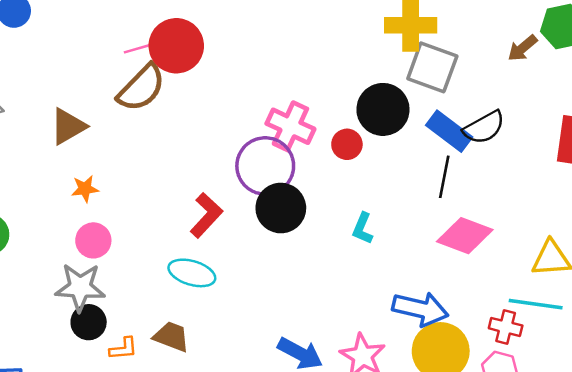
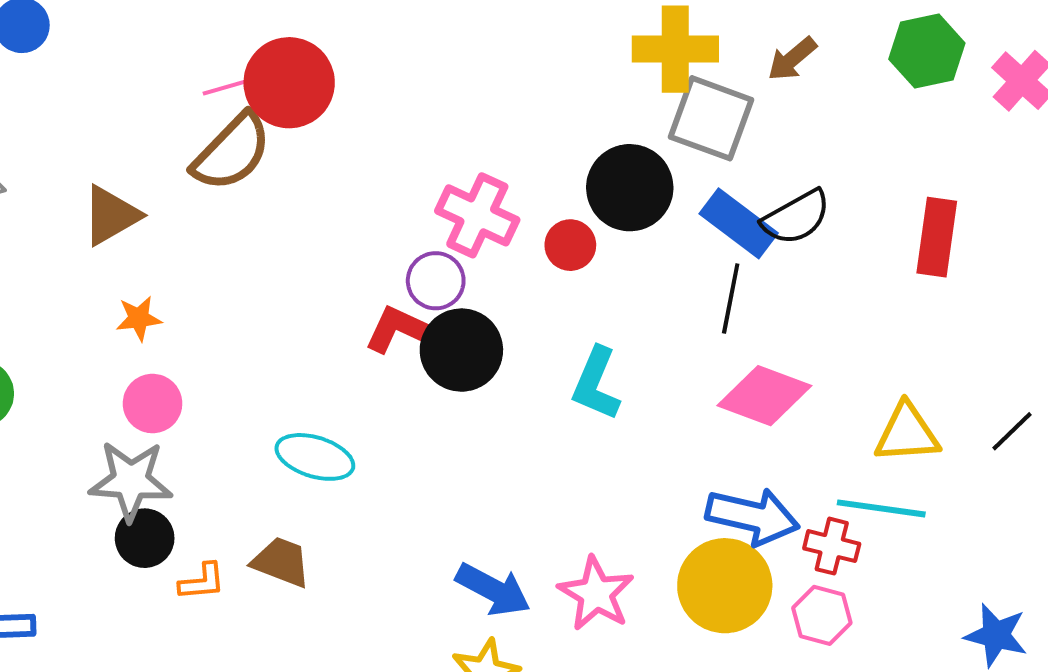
brown arrow: (522, 48) -> (792, 59), moved
purple circle: (265, 166) -> (436, 281), size x0.6
red L-shape: (206, 215) -> (402, 330), moved, turned -108
cyan L-shape: (363, 228) -> (596, 384), size x1.4
blue arrow: (420, 309) -> (753, 516), moved

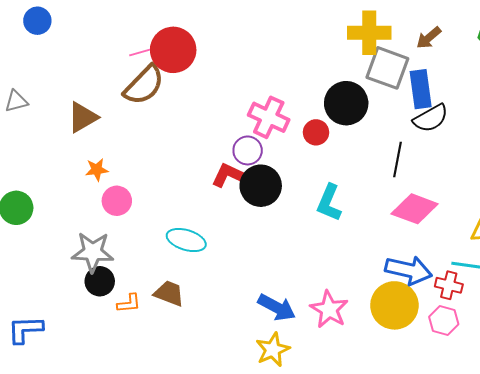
blue rectangle: (739, 223) -> (421, 89), moved, turned 45
pink circle: (153, 404) -> (117, 201), moved

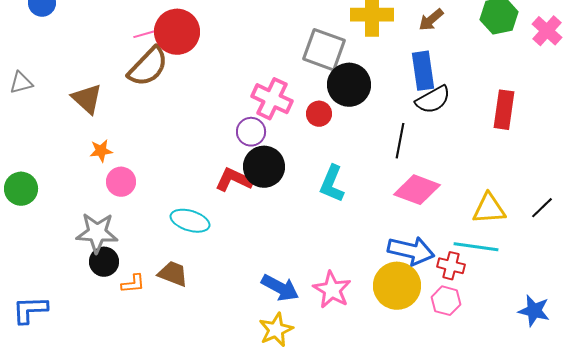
gray square: (387, 68) -> (324, 50), moved
brown triangle: (83, 117) -> (87, 99), turned -48
red L-shape: (230, 176) -> (234, 180), moved

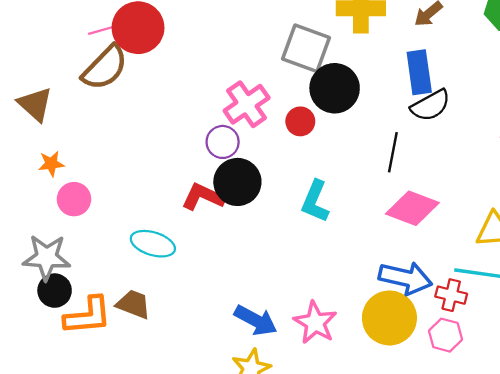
pink cross: (272, 99) -> (247, 104), turned 30
orange L-shape: (133, 284) -> (88, 316), size x1.8

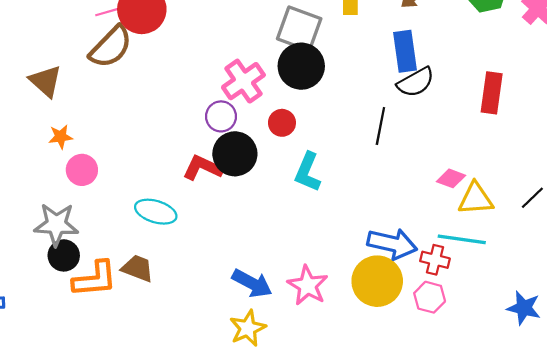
black circle: (335, 88) -> (301, 66), moved
red circle: (300, 121) -> (282, 123), moved
pink diamond: (412, 208) -> (451, 178), moved, size x0.6

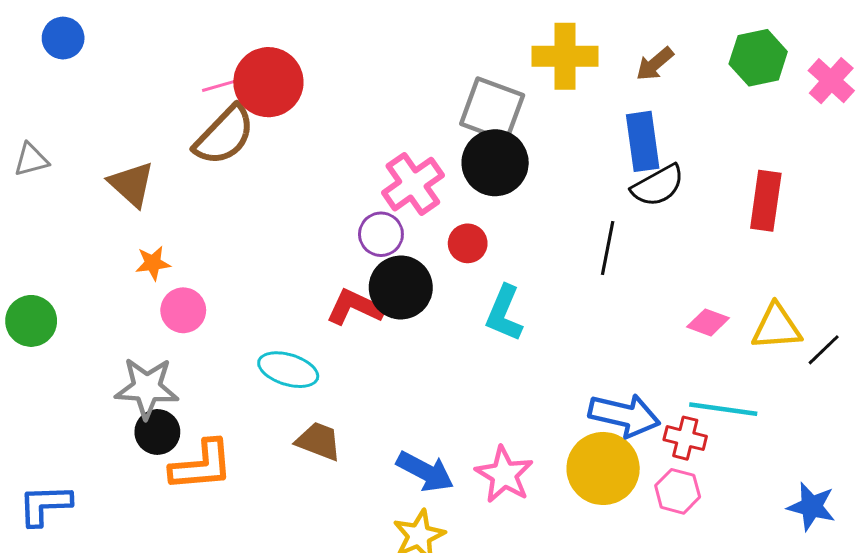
yellow triangle: (476, 199) -> (776, 327), moved
brown trapezoid: (138, 268) -> (319, 441), moved

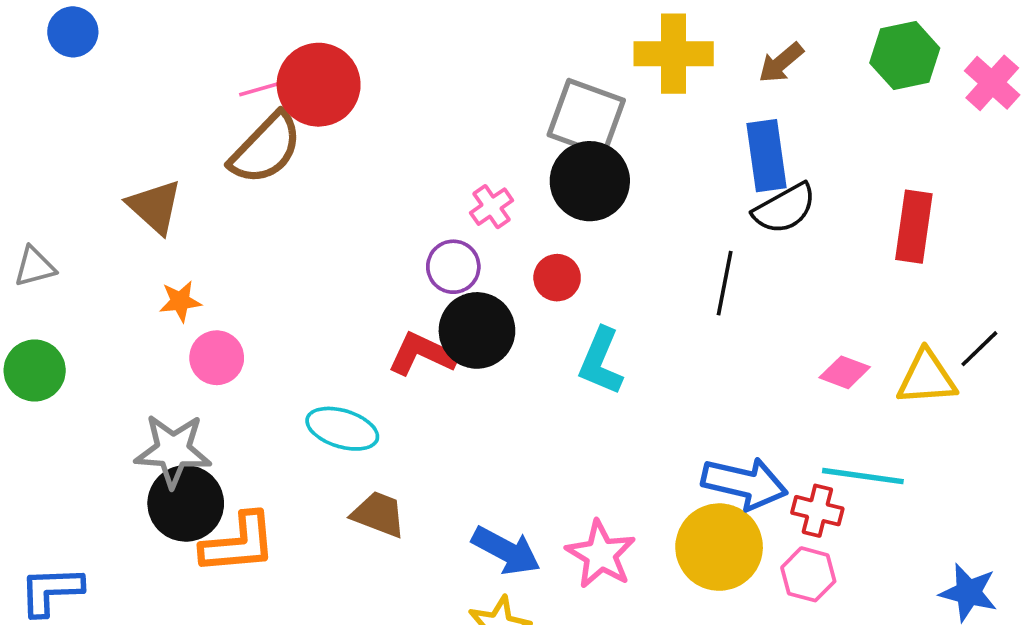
gray triangle: (31, 160) -> (35, 267), moved
pink cross: (413, 184) -> (492, 207), size x0.6
black line: (824, 350) -> (979, 349), moved
black circle: (157, 432) -> (186, 503), size x1.4

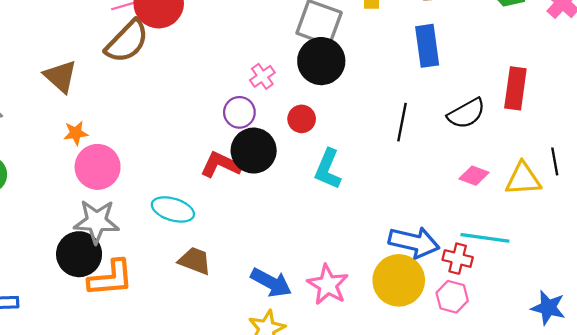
black semicircle: (785, 208) -> (466, 113), moved
black line: (979, 349) -> (555, 161), turned -56
pink circle: (217, 358) -> (98, 167), size x1.4
gray star: (173, 451) -> (96, 221), moved

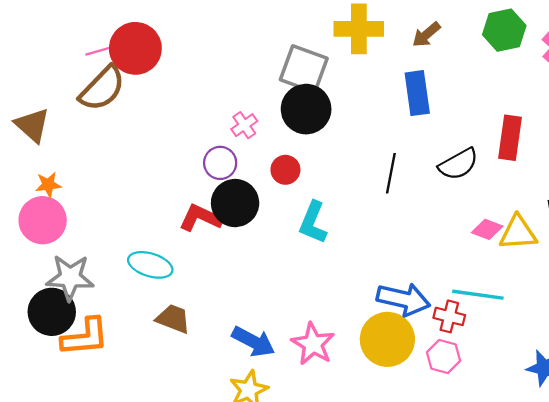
pink circle: (98, 167) -> (43, 220), moved
pink diamond: (474, 176) -> (487, 229), moved

